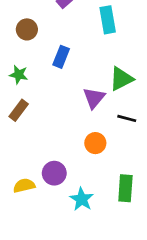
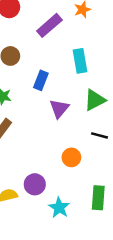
cyan rectangle: (108, 20) -> (80, 61), moved
purple triangle: (94, 98) -> (59, 109), moved

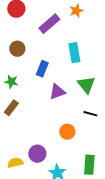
green triangle: (95, 100) -> (86, 85), turned -42
purple triangle: (59, 109) -> (57, 92), turned 30

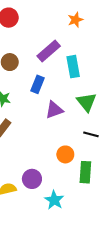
purple rectangle: (49, 24) -> (49, 51), moved
green rectangle: (89, 165) -> (85, 172), moved

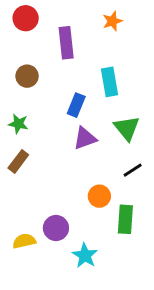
purple rectangle: (49, 51) -> (66, 43), moved, turned -55
blue rectangle: (38, 84) -> (76, 105), moved
black line: (91, 134) -> (133, 170), turned -48

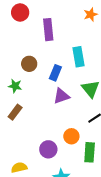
orange star: (112, 21) -> (91, 14), moved
brown circle: (27, 76) -> (29, 64), moved
purple circle: (56, 228) -> (48, 149), moved

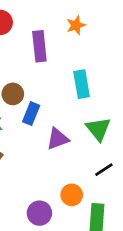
orange star: (91, 14) -> (76, 25), moved
blue rectangle: (55, 73) -> (31, 114), moved

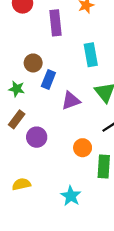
purple circle: (39, 213) -> (37, 137), moved

